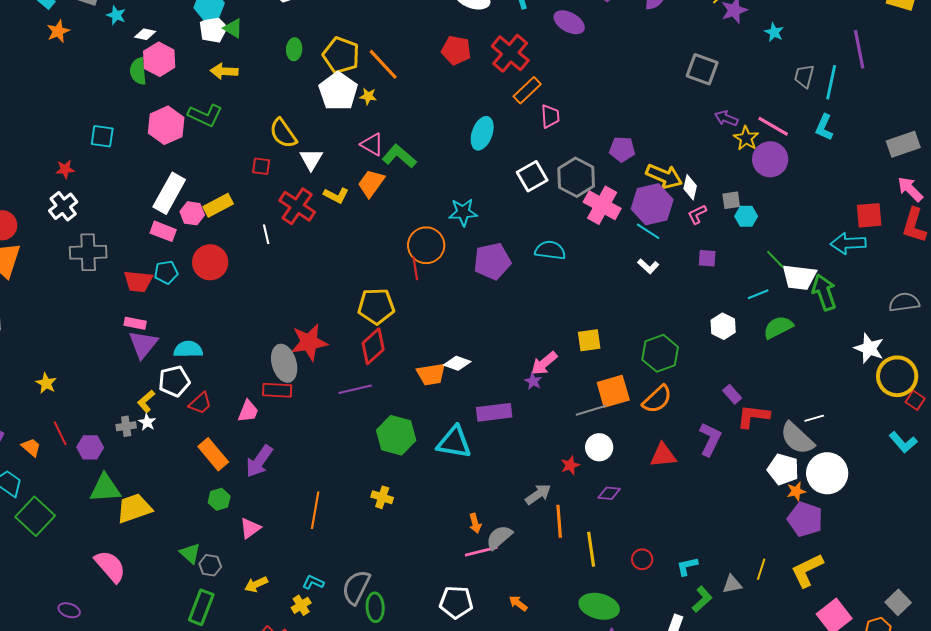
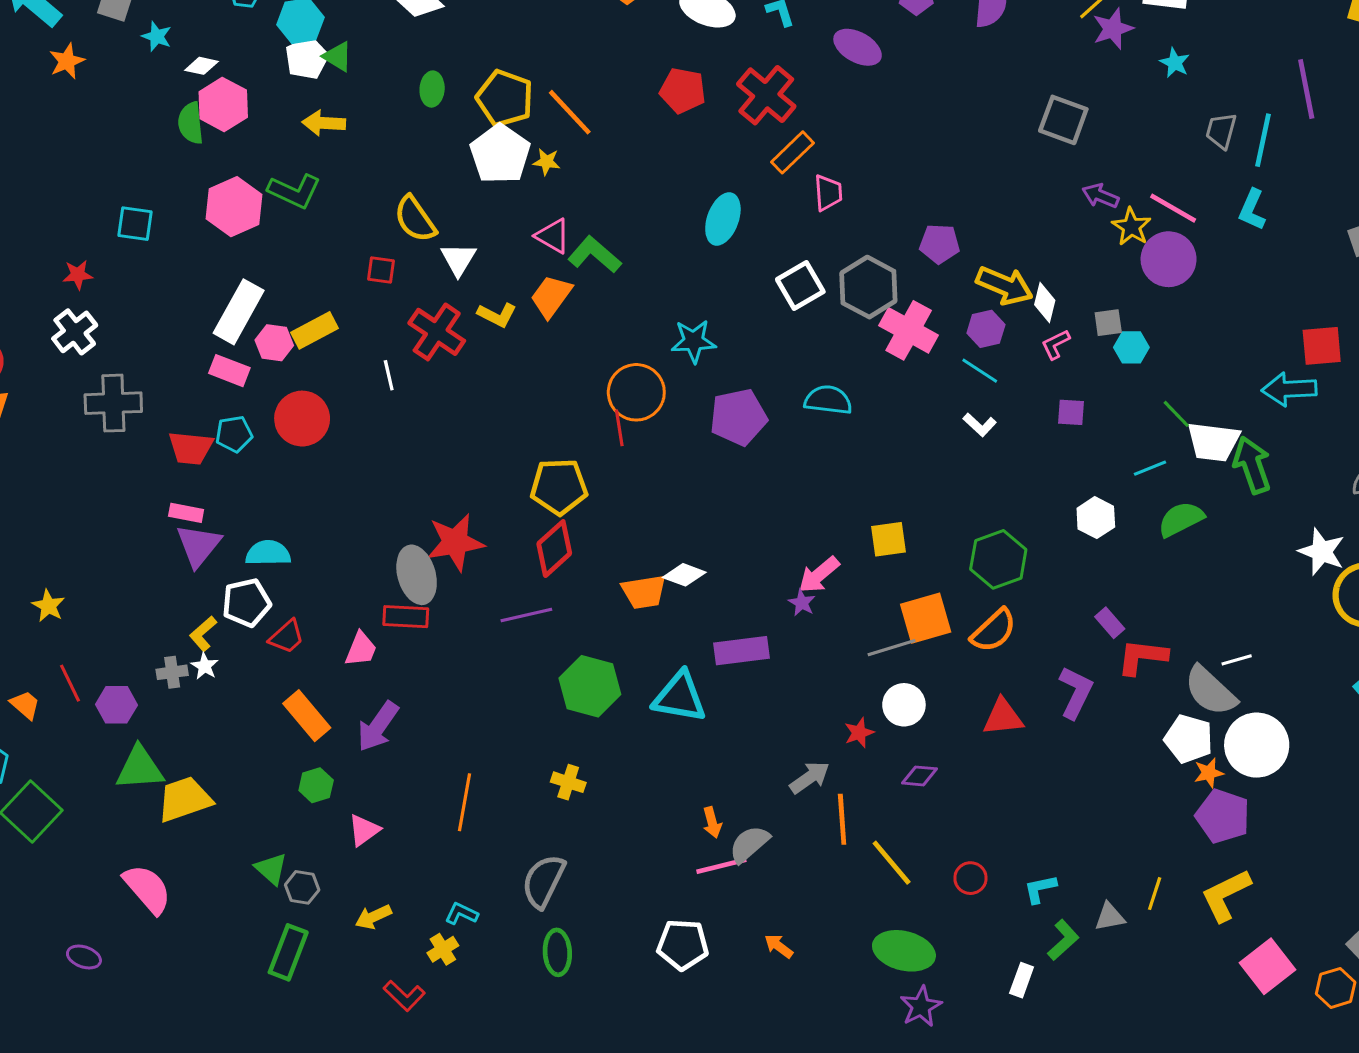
purple hexagon: (652, 204) -> (986, 329), size x0.6
yellow line: (591, 549) -> (892, 863), turned -32
gray semicircle: (356, 587) -> (543, 881), moved

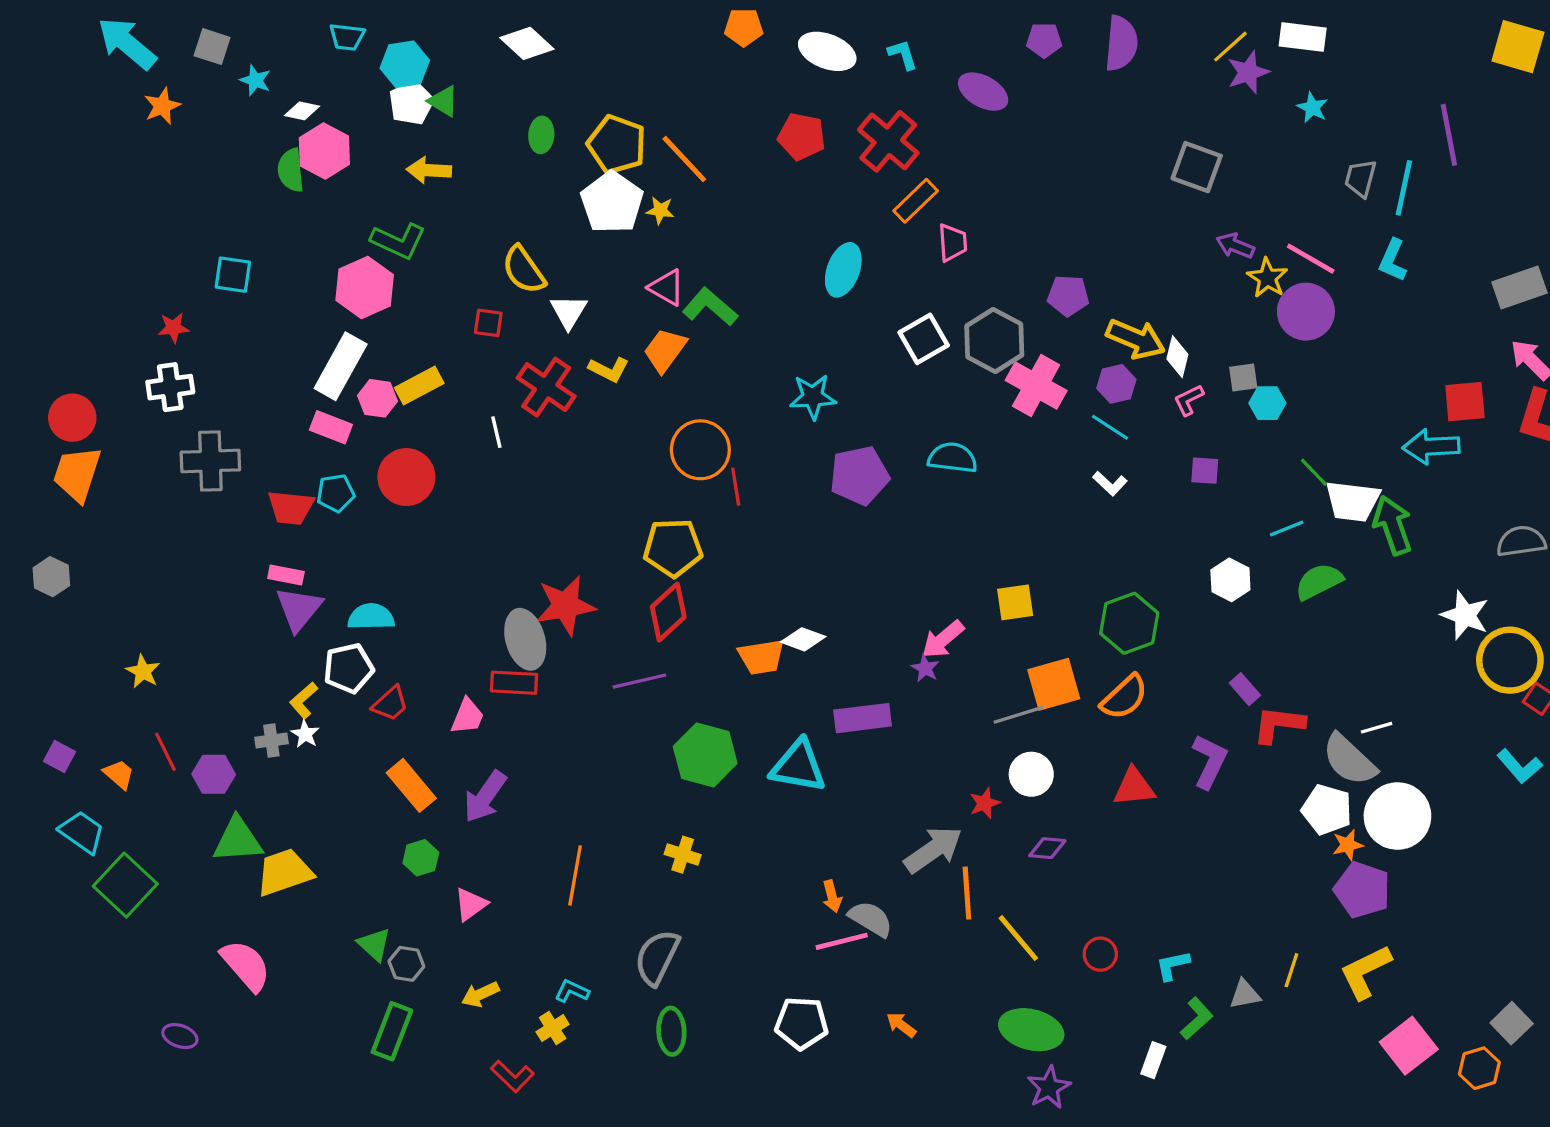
pink hexagon: (234, 207) -> (365, 288), moved
white cross: (75, 332) -> (170, 387), turned 30
orange circle: (636, 392) -> (700, 450), moved
gray arrow: (810, 778) -> (933, 850), size x1.4
gray semicircle: (749, 844) -> (871, 919), turned 72

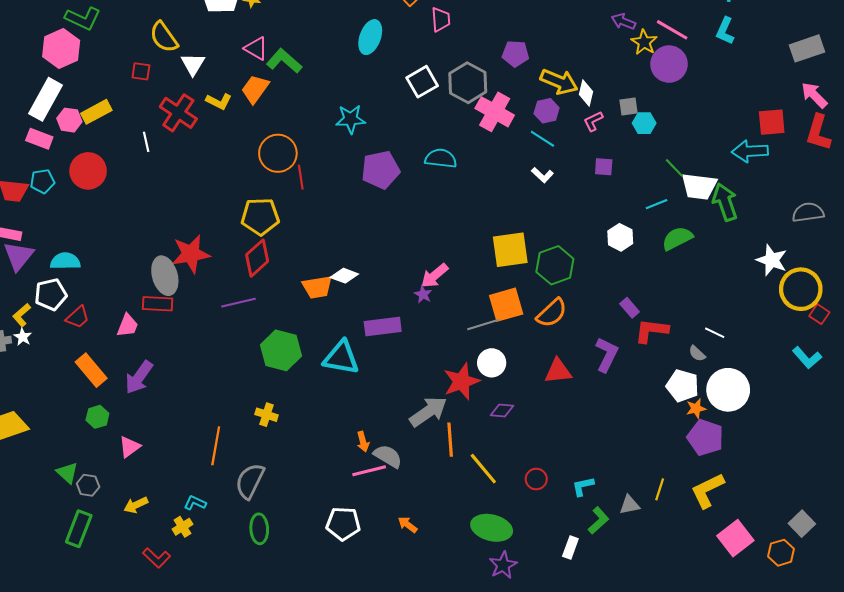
yellow square: (1015, 602) -> (510, 250), moved, size x1.5
white line: (1377, 728) -> (715, 333), turned 42
gray semicircle: (1349, 760) -> (697, 353), size x0.5
red star: (985, 803) -> (462, 381), size x1.8
orange line: (575, 875) -> (216, 446), moved

